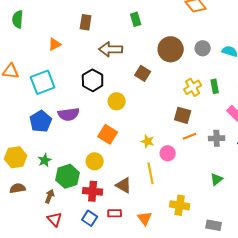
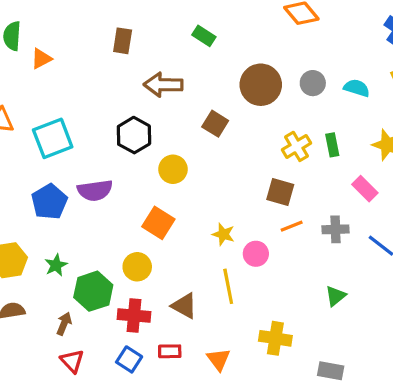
green rectangle: (136, 19) -> (204, 36), turned -40
orange triangle: (55, 44) -> (41, 59), moved

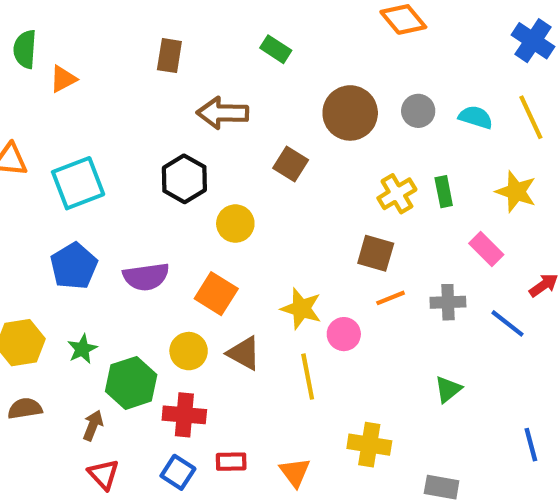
purple semicircle: (95, 190) -> (146, 277), moved
yellow star: (223, 234) -> (301, 309), size x1.4
brown triangle: (184, 306) -> (244, 353), moved

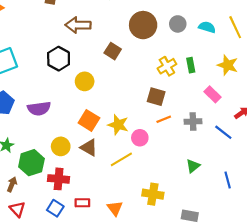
orange square: (216, 294) -> (89, 120), moved
yellow line: (308, 377) -> (121, 159), turned 70
blue line: (531, 445) -> (228, 180), moved

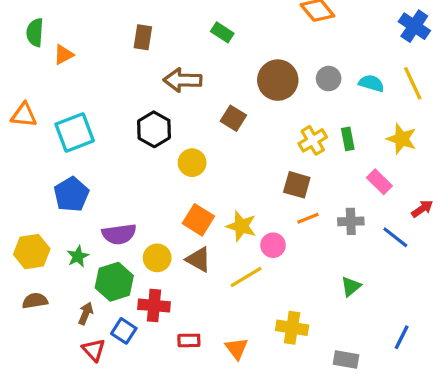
purple semicircle: (39, 108) -> (119, 234), moved
blue line: (228, 180) -> (402, 337), moved, turned 42
blue square: (55, 208) -> (124, 331), moved

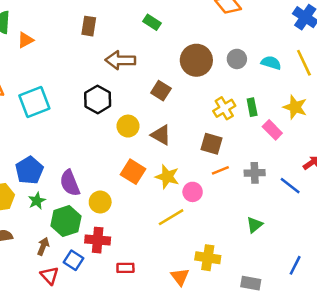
pink rectangle: (379, 182) -> (272, 130), moved
blue pentagon: (71, 194) -> (29, 170), moved
purple semicircle: (119, 234) -> (70, 183), turned 76
brown triangle: (198, 259) -> (161, 135), moved
orange triangle: (237, 348) -> (180, 277), moved

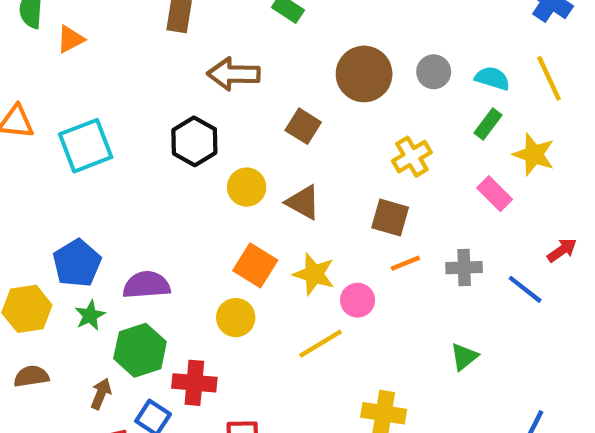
green rectangle: (252, 107) -> (488, 124), moved, turned 48
purple semicircle: (70, 183) -> (147, 285), turned 108
yellow circle: (100, 202) -> (236, 318), moved

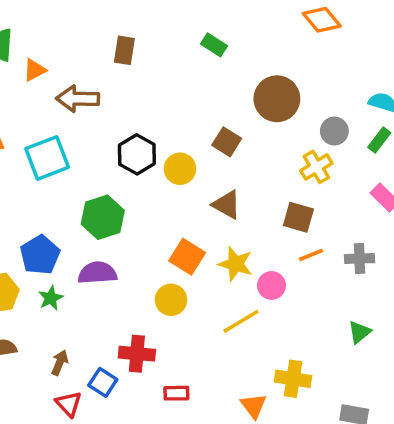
gray circle: (434, 72) -> (334, 131), moved
brown arrow: (234, 74) -> (78, 99), moved
yellow circle: (247, 187) -> (180, 169), moved
green hexagon: (140, 350) -> (103, 217), moved

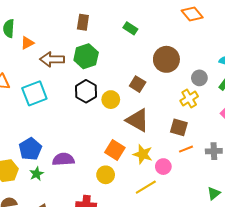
brown rectangle: (124, 50) -> (83, 22), moved
brown triangle: (227, 205) -> (138, 120), size x1.4
green hexagon: (103, 217) -> (86, 56), moved

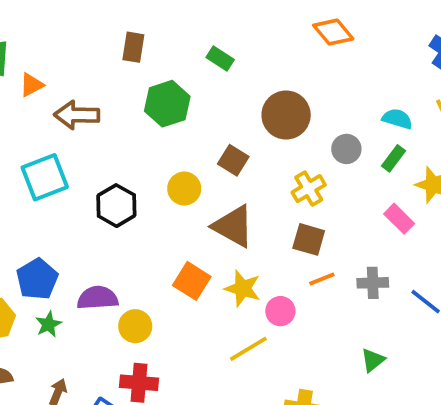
green hexagon: (86, 56) -> (167, 104), moved
black hexagon: (86, 91) -> (116, 206), moved
yellow cross: (189, 99) -> (309, 189), moved
yellow circle: (106, 175) -> (135, 326), moved

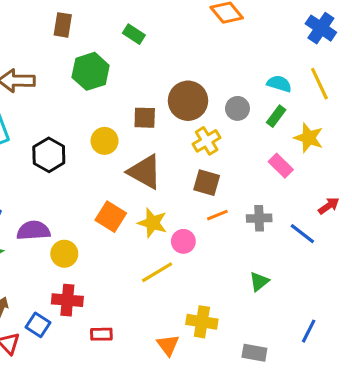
brown circle: (286, 115) -> (188, 101), moved
brown square: (233, 160) -> (145, 118), turned -30

